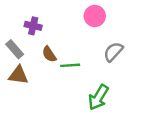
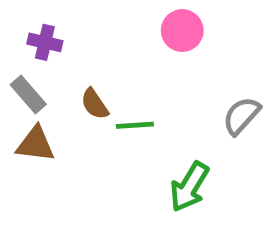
purple cross: (33, 26) -> (45, 42), moved
gray semicircle: (113, 52) -> (241, 116), moved

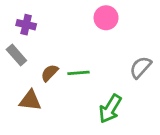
brown semicircle: (95, 104) -> (50, 73), moved, turned 78
brown triangle: (35, 144) -> (30, 100), moved

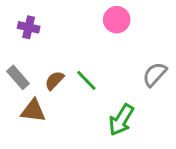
gray rectangle: (16, 55) -> (18, 77), moved
green line: (78, 73) -> (86, 80), turned 50

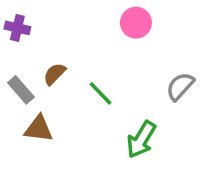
purple cross: (29, 27) -> (17, 28), moved
brown semicircle: (54, 80) -> (55, 74), moved

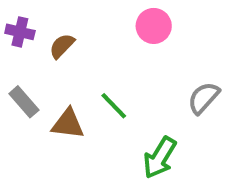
brown semicircle: (55, 74) -> (62, 46), moved
brown triangle: (39, 129) -> (68, 124), moved

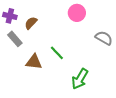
gray semicircle: (204, 98) -> (104, 38), moved, turned 78
gray rectangle: (24, 102) -> (15, 39), moved

